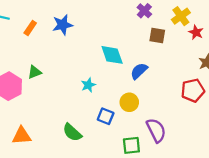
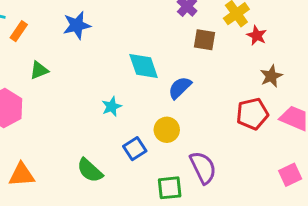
orange rectangle: (30, 28) -> (19, 31), moved
green triangle: (35, 72) -> (39, 70), moved
blue square: (106, 116) -> (135, 149), turned 35

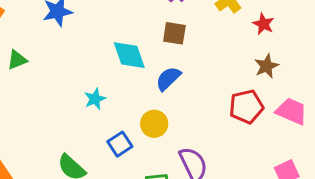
red star: (257, 35) -> (263, 24), moved
brown square: (204, 40) -> (174, 33), moved

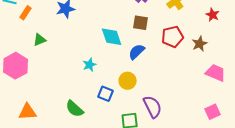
red star: (263, 24) -> (213, 15), moved
red pentagon: (246, 107) -> (173, 37), moved
blue square: (120, 144) -> (106, 94), turned -35

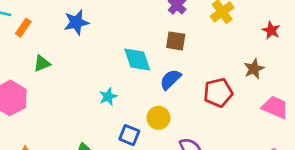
red pentagon: (173, 37) -> (218, 93), moved

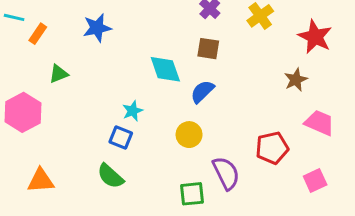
red star: (271, 30) -> (315, 37), size x1.6
red pentagon: (218, 93) -> (272, 148), moved
blue square: (129, 135) -> (121, 138), moved

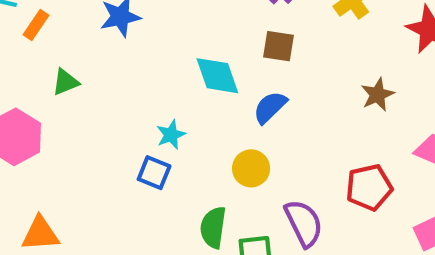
brown star: (296, 80) -> (378, 95), moved
green semicircle: (110, 176) -> (213, 227), moved, turned 56

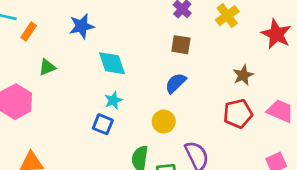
cyan diamond: (217, 76) -> (112, 63), moved
red pentagon: (369, 187) -> (238, 114), moved

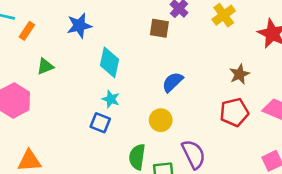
brown square: (181, 45) -> (159, 28), moved
cyan diamond: (112, 63) -> (110, 62), turned 32
cyan star: (113, 100) -> (111, 99), turned -30

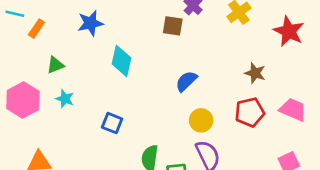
brown star: (239, 74) -> (255, 73), turned -30
cyan star: (111, 99) -> (65, 99), moved
yellow circle: (161, 120) -> (201, 120), moved

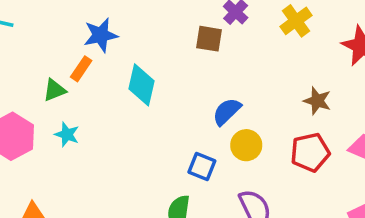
orange rectangle: (36, 29) -> (81, 69), moved
yellow circle: (201, 120) -> (246, 145), moved
blue square: (112, 123) -> (202, 166), moved

